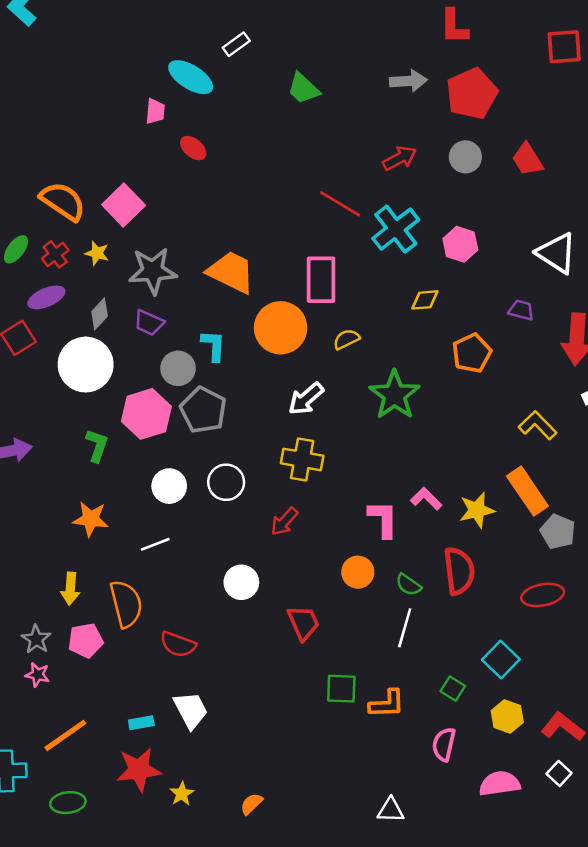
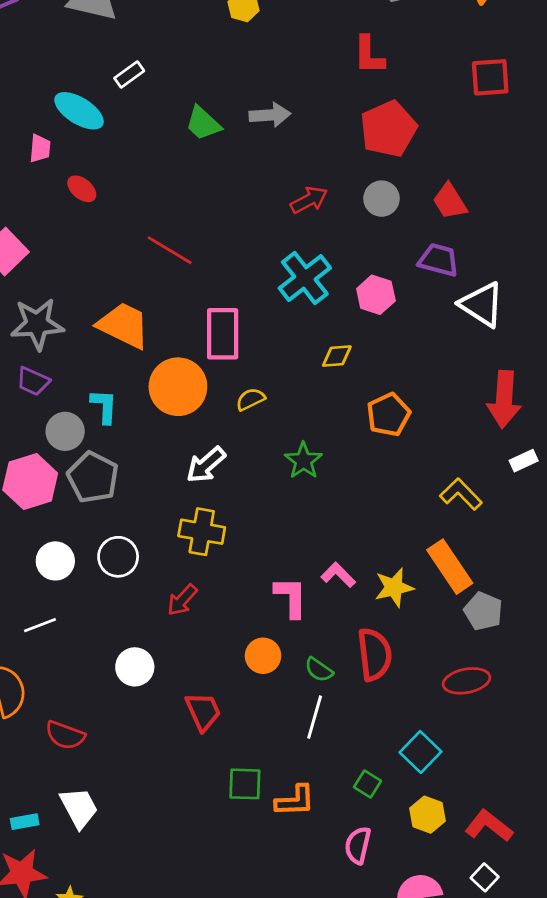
gray arrow: (408, 81) -> (270, 115), moved
red line: (340, 204) -> (170, 250), moved
purple trapezoid: (521, 310) -> (439, 260), moved, size x1.4
green star: (395, 395) -> (303, 461), size x0.7

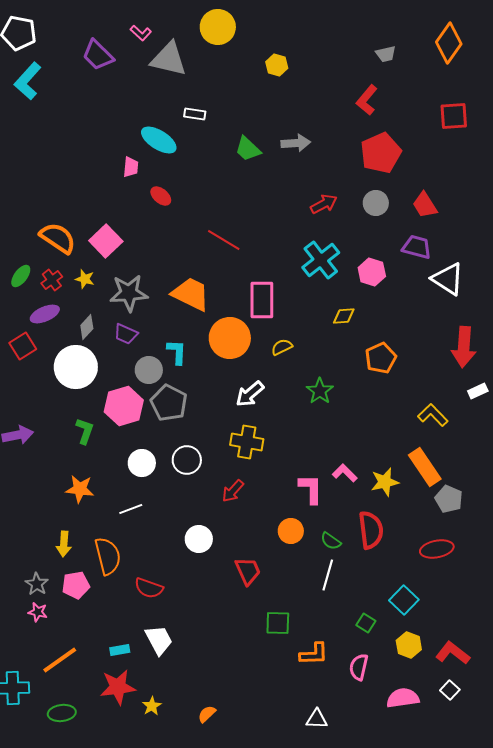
red L-shape: (369, 55) -> (367, 100), turned 40
white rectangle: (129, 75) -> (195, 114), turned 45
orange L-shape: (295, 801) -> (314, 654), moved

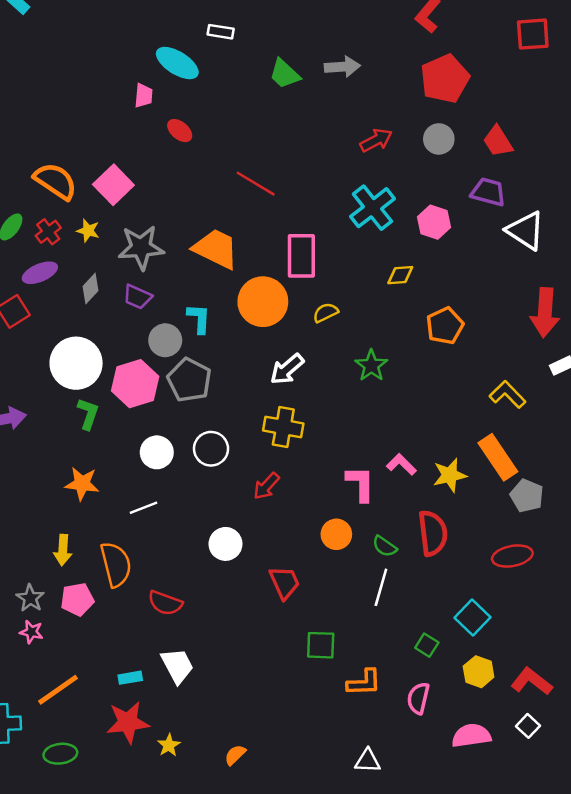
white circle: (76, 367) -> (76, 363), moved

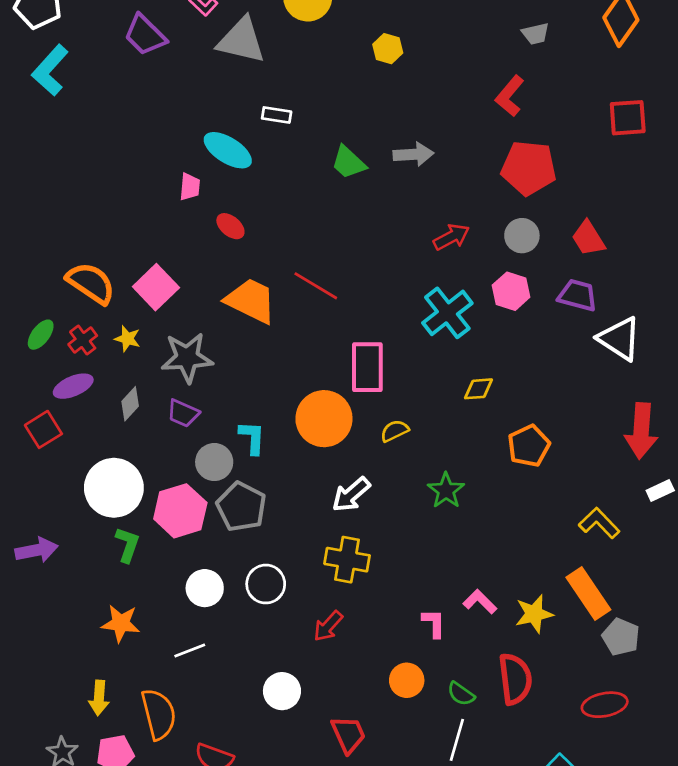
red pentagon: (445, 79) -> (529, 168), turned 30
pink hexagon: (434, 222) -> (511, 291), moved
orange trapezoid: (216, 249) -> (251, 301), moved
pink L-shape: (360, 484) -> (434, 623), size x0.7

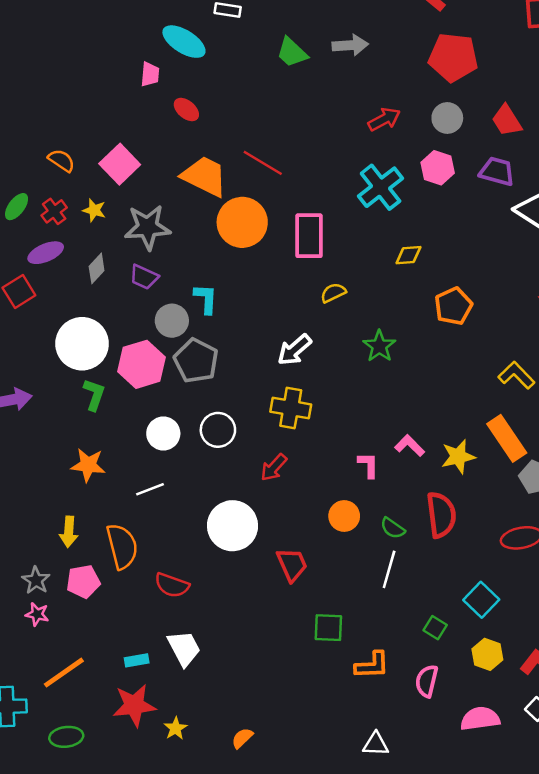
orange semicircle: (91, 283) -> (61, 160), size x0.6
orange circle: (324, 419) -> (242, 222), moved
white circle: (282, 691) -> (233, 526), size x1.5

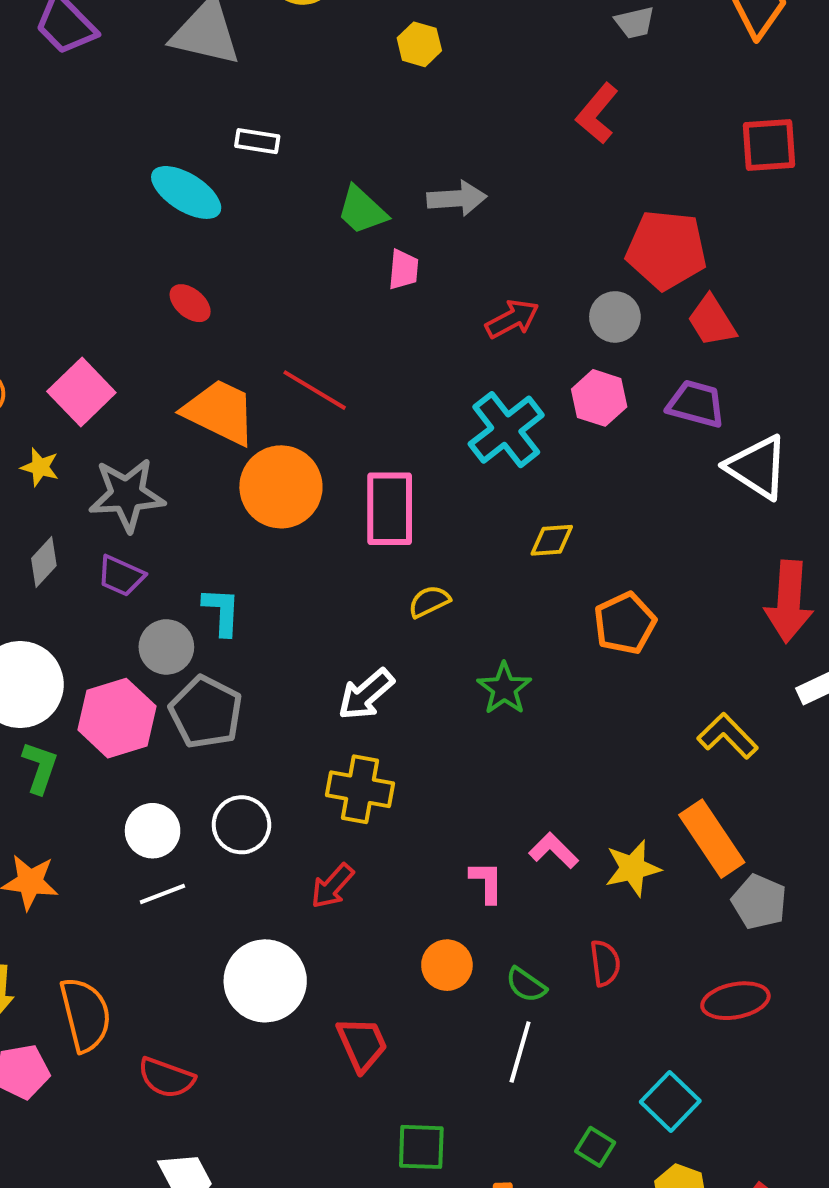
red pentagon: (453, 57) -> (666, 250), moved
pink trapezoid: (150, 74) -> (403, 270), moved
white line: (150, 489) -> (162, 894), moved
red semicircle: (441, 515) -> (605, 963), size x0.6

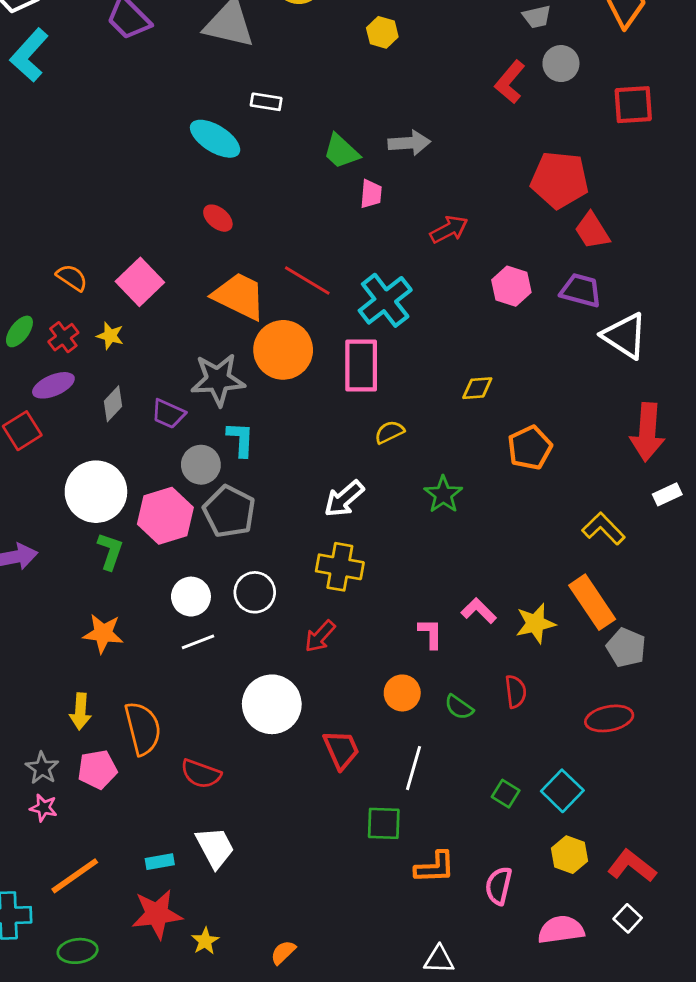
gray circle: (615, 317) -> (561, 64), moved
cyan cross: (506, 430) -> (385, 300), moved
gray star: (127, 495) -> (218, 380), moved
white line: (520, 1052) -> (414, 768), moved
green square: (595, 1147) -> (506, 794), moved

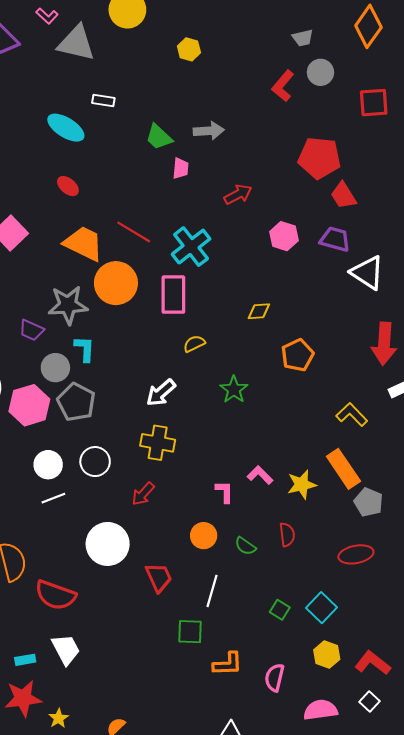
red semicircle: (201, 774) -> (55, 595), size x1.4

